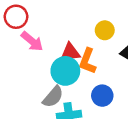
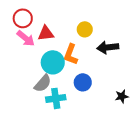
red circle: (16, 17) -> (23, 18), moved
red triangle: (70, 52) -> (46, 33), moved

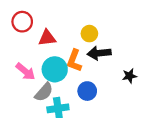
pink arrow: (26, 38) -> (25, 72), moved
black arrow: (108, 47) -> (99, 53), moved
black star: (122, 96) -> (129, 76), moved

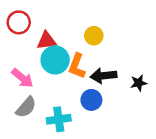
black arrow: (99, 53) -> (104, 76), moved
cyan circle: (55, 69) -> (55, 60), moved
gray semicircle: (44, 92) -> (26, 107), moved

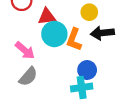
black arrow: (104, 76) -> (102, 33), moved
cyan cross: (59, 119) -> (82, 87), moved

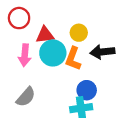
yellow circle: (89, 12) -> (79, 33), moved
pink arrow: (25, 50) -> (25, 55), moved, turned 55

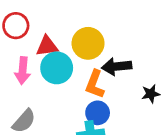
yellow circle: (79, 33) -> (88, 43), size x1.5
orange L-shape: (73, 59) -> (95, 84), moved

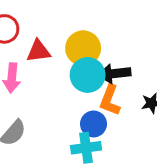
cyan circle: (57, 68) -> (88, 75), moved
orange L-shape: (95, 84) -> (110, 100), moved

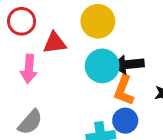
yellow circle: (83, 48) -> (98, 21), moved
blue circle: (94, 124) -> (125, 121), moved

